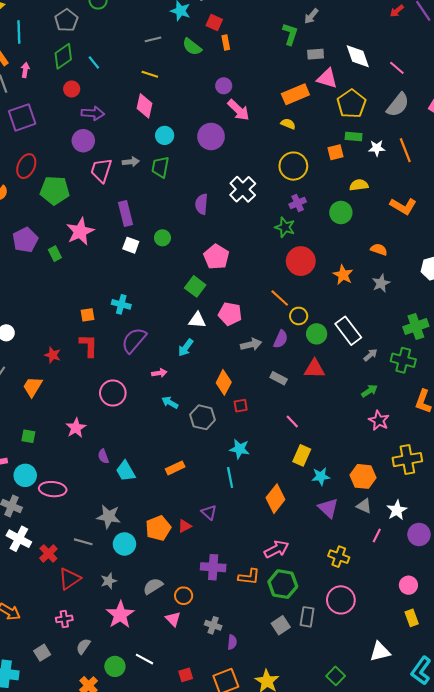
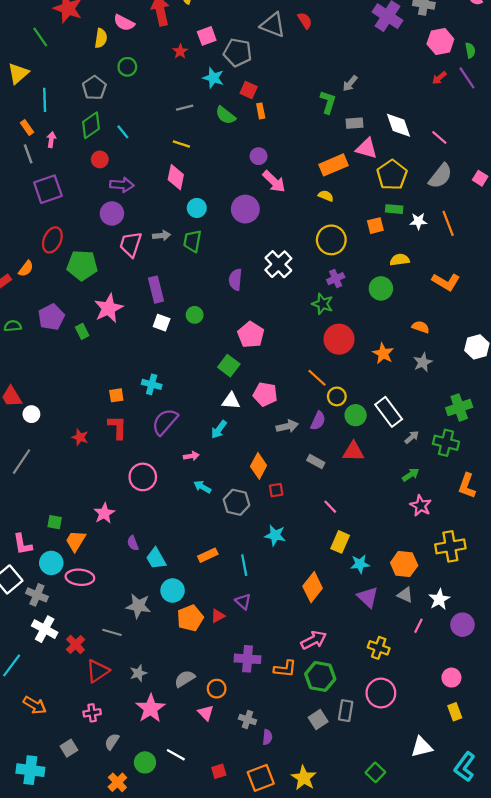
orange trapezoid: (33, 387) -> (76, 541), moved
cyan line: (230, 477) -> (244, 565), moved
cyan circle: (124, 544) -> (173, 590), moved

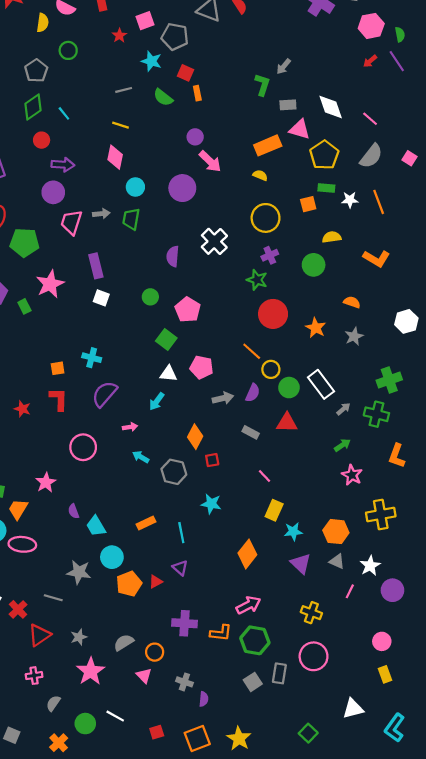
green circle: (195, 315) -> (150, 297), moved
gray square: (69, 748) -> (12, 735), moved, turned -35

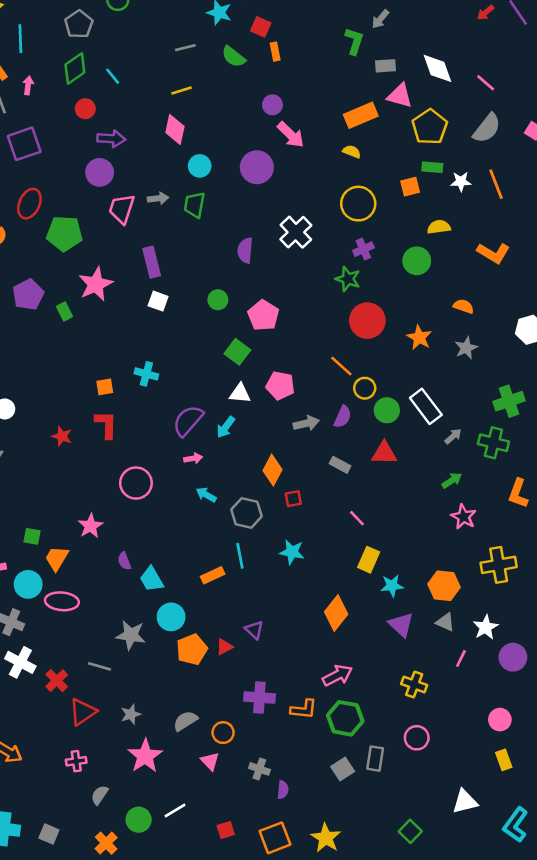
yellow line: (120, 125) -> (181, 91), turned -35
purple semicircle: (104, 394) -> (188, 421), moved
cyan line: (181, 533) -> (240, 556), moved
pink circle: (314, 656) -> (417, 738), size x0.7
white line: (115, 716) -> (175, 811), turned -60

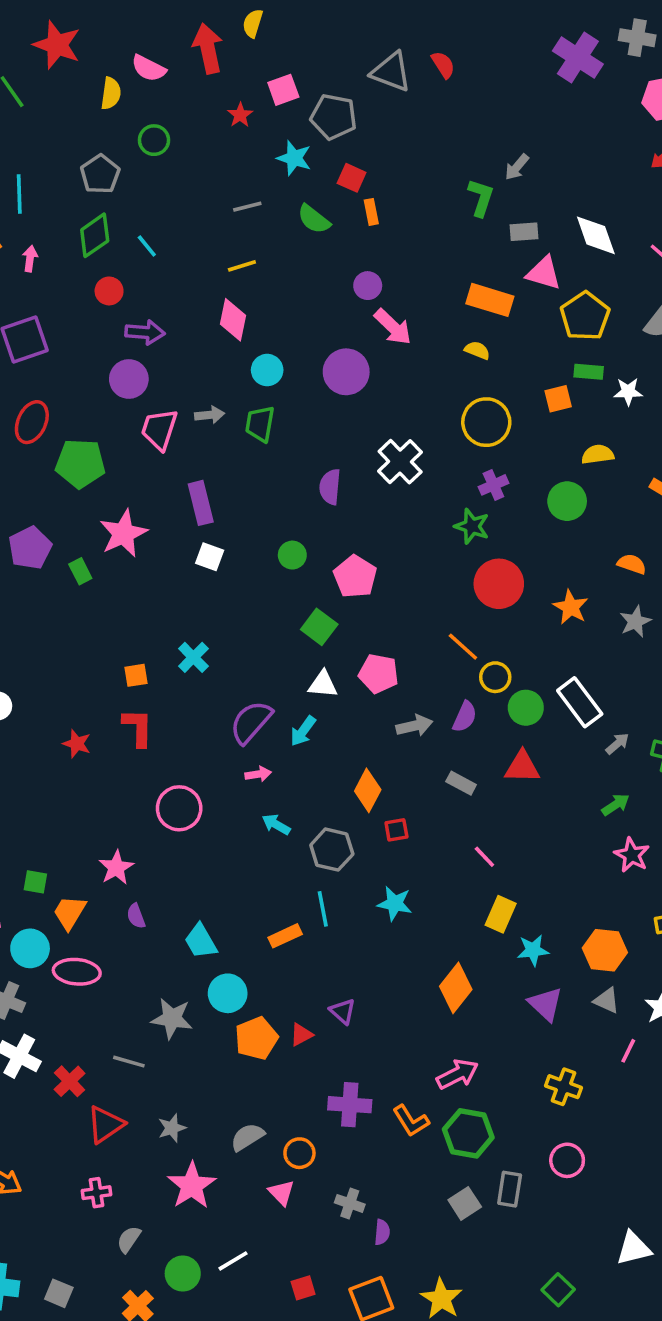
orange rectangle: (361, 115) -> (490, 300), turned 40
cyan cross: (146, 374) -> (193, 657), turned 30
purple semicircle: (124, 561) -> (136, 916), moved
orange L-shape: (304, 709) -> (411, 1121), turned 52

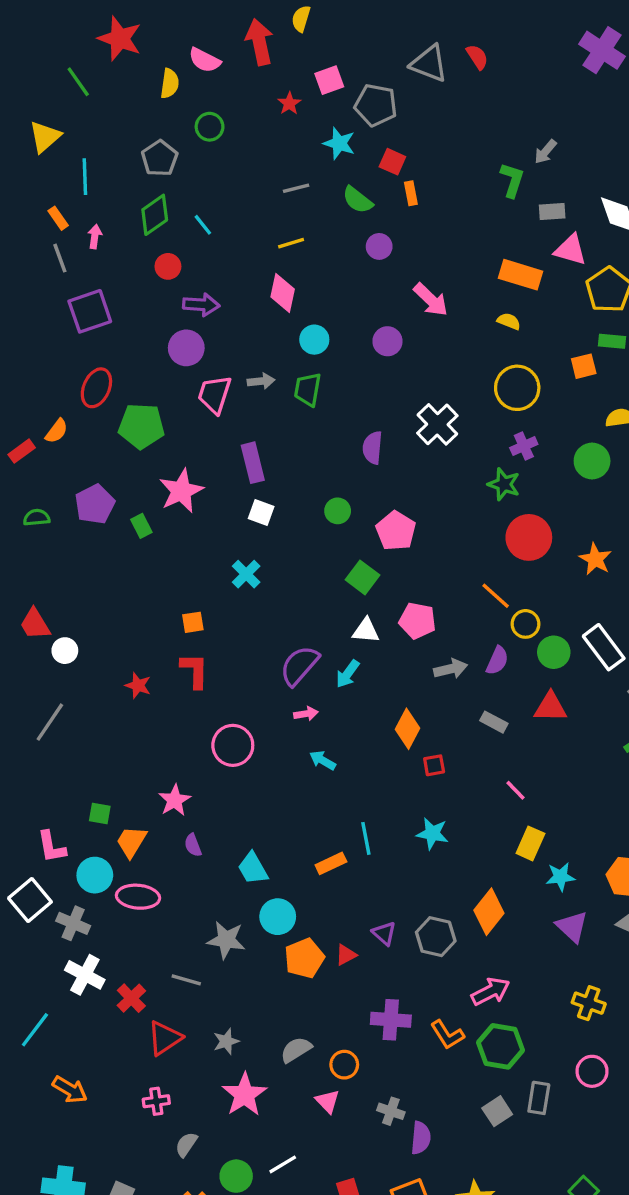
purple circle: (368, 286) -> (379, 246), moved
purple circle: (346, 372) -> (387, 341), size x0.7
cyan cross: (193, 657) -> (246, 574), moved
gray hexagon: (332, 850) -> (436, 937), moved
purple semicircle: (382, 1232) -> (421, 1138), size x1.4

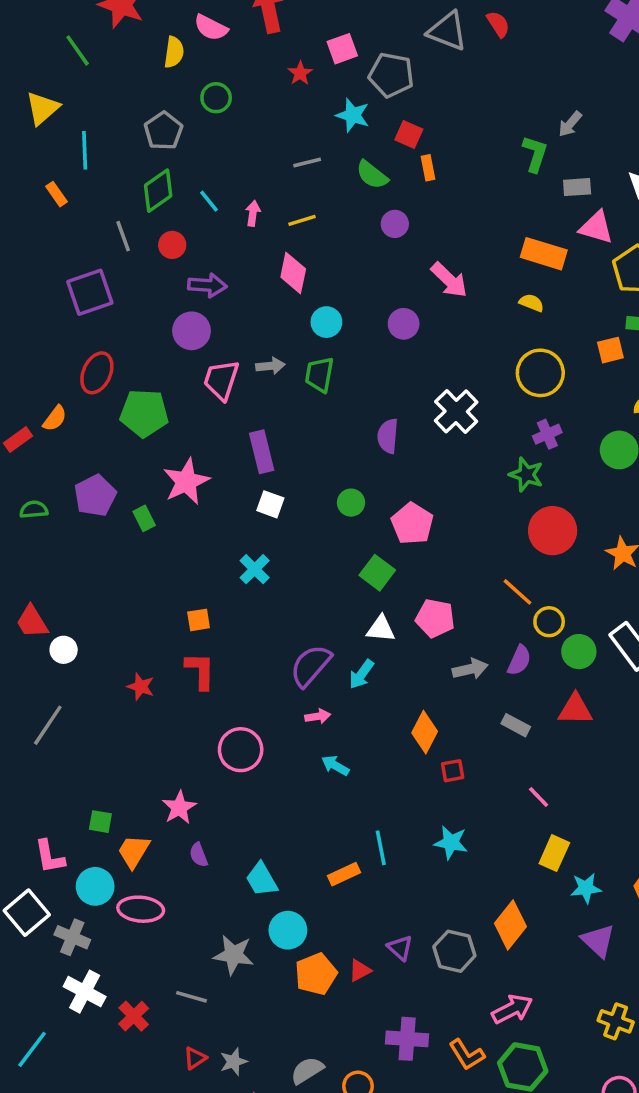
pink arrow: (95, 236) -> (253, 213), moved
gray line: (60, 258) -> (123, 236), moved
red triangle: (165, 1038) -> (195, 1058), moved, size x0.6

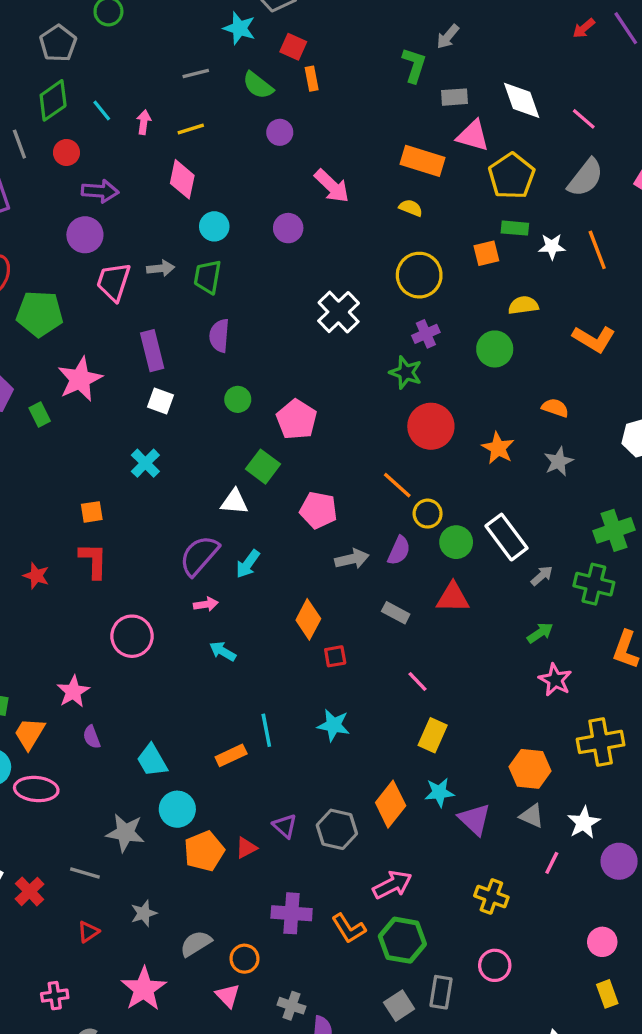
purple semicircle: (388, 436) -> (219, 336), moved
white triangle: (381, 629) -> (234, 502), moved
cyan star: (586, 888) -> (439, 792), moved
gray star: (234, 1062) -> (144, 913), moved

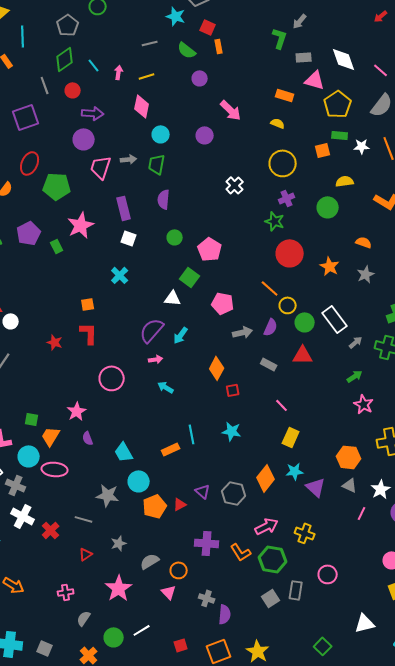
orange rectangle: (423, 161) -> (285, 95), size x0.7
white cross: (339, 312) -> (235, 185), size x0.7
yellow cross: (491, 896) -> (305, 533), moved

